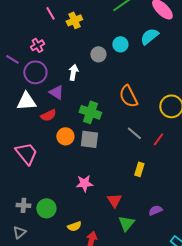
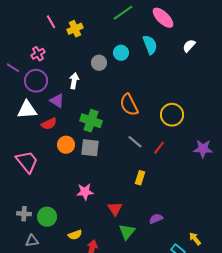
cyan semicircle: (149, 36) -> (150, 45), turned 108
gray triangle: (19, 232) -> (32, 241), moved, turned 32

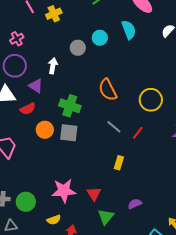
pink star: (85, 192) -> (64, 191), moved, size x1.4

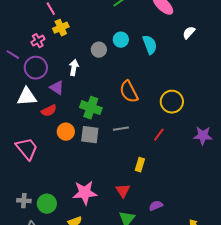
yellow cross: (54, 14) -> (61, 28), moved
cyan semicircle: (129, 30) -> (150, 45), moved
gray line: (114, 127) -> (121, 129), moved, turned -49
red triangle: (94, 194) -> (123, 191), moved

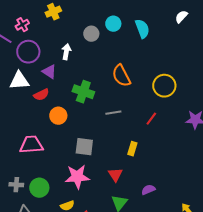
pink cross: (38, 41) -> (22, 25), moved
gray square: (90, 135) -> (84, 147), moved
pink trapezoid: (27, 149) -> (31, 145), moved, turned -55

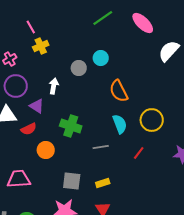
white semicircle: (181, 17) -> (169, 51), size x1.6
cyan semicircle: (142, 29) -> (120, 124), moved
orange semicircle: (121, 76) -> (119, 91), moved
yellow rectangle: (132, 149) -> (103, 183), moved, turned 56

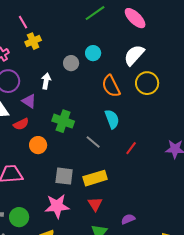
white semicircle: (169, 51) -> (134, 55), moved
yellow circle: (152, 120) -> (147, 83), moved
gray line: (101, 147) -> (93, 142), turned 49
yellow rectangle: (103, 183) -> (95, 178), size x1.6

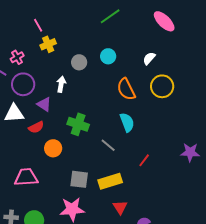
pink ellipse: (135, 18) -> (164, 21), moved
white semicircle: (134, 55) -> (149, 58), size x0.6
gray circle: (71, 63) -> (79, 62), moved
red line: (131, 148) -> (144, 160), moved
red triangle: (95, 204) -> (120, 207), moved

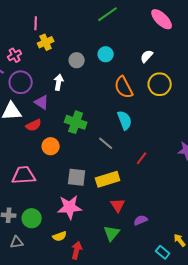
pink line: (38, 25) -> (36, 23), turned 32

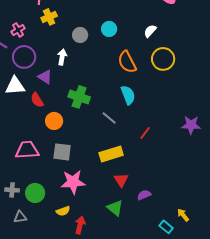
red semicircle: (34, 125) -> (37, 100), turned 84
gray square: (77, 177) -> (62, 152), moved
green triangle: (112, 233) -> (115, 208), turned -30

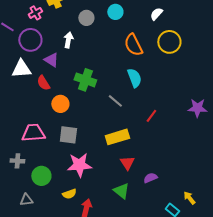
pink cross: (18, 30) -> (35, 13), moved
gray cross: (12, 190) -> (17, 161), moved

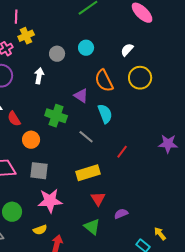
purple triangle: (51, 60) -> (81, 96), moved

